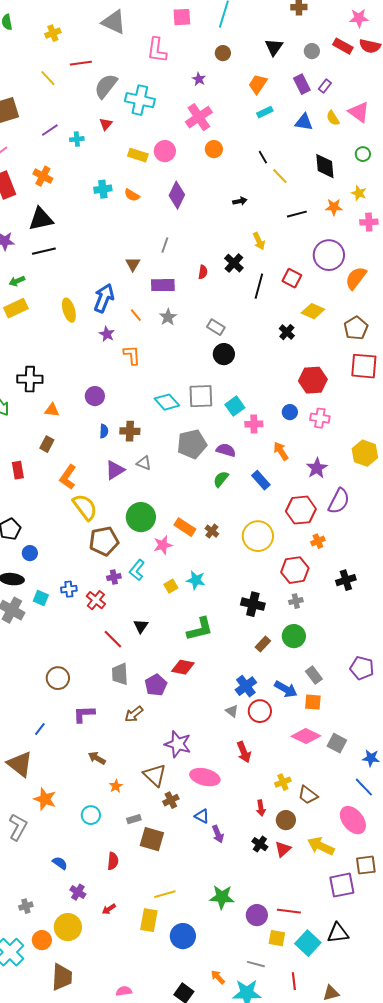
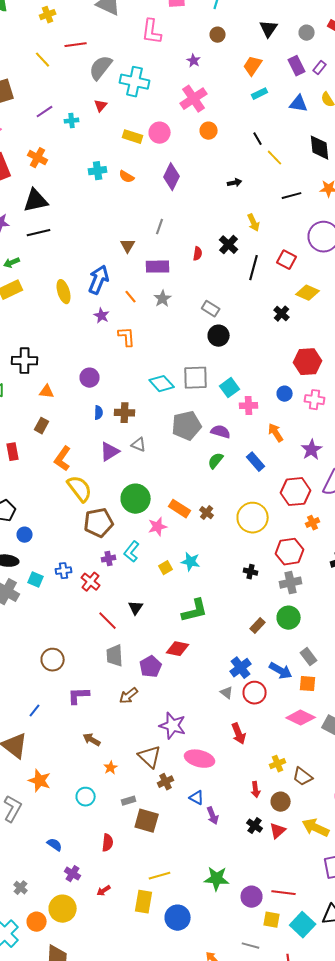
gray cross: (296, 601) -> (291, 583), size x1.5
black cross: (253, 604) -> (251, 572), moved, size x0.6
gray cross: (26, 906) -> (21, 888), turned -32

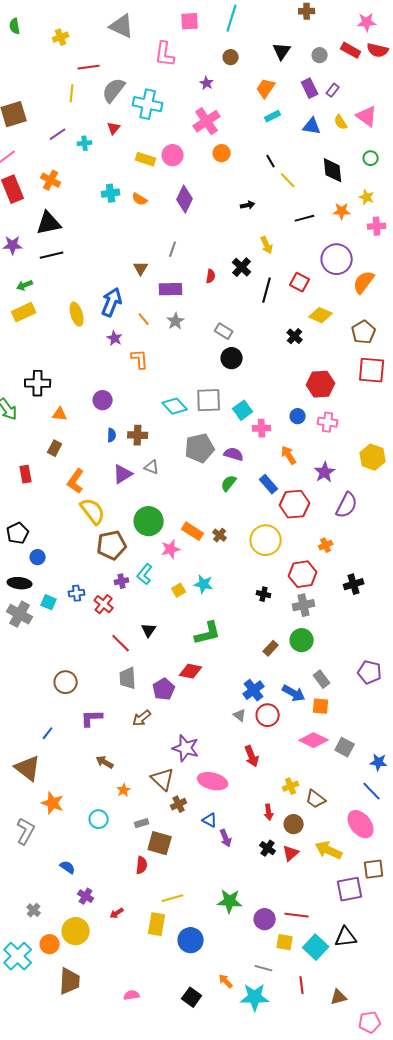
yellow line: (43, 60) -> (72, 93), moved, turned 48
red hexagon: (296, 492) -> (295, 504), moved
red semicircle: (108, 843) -> (142, 865), moved

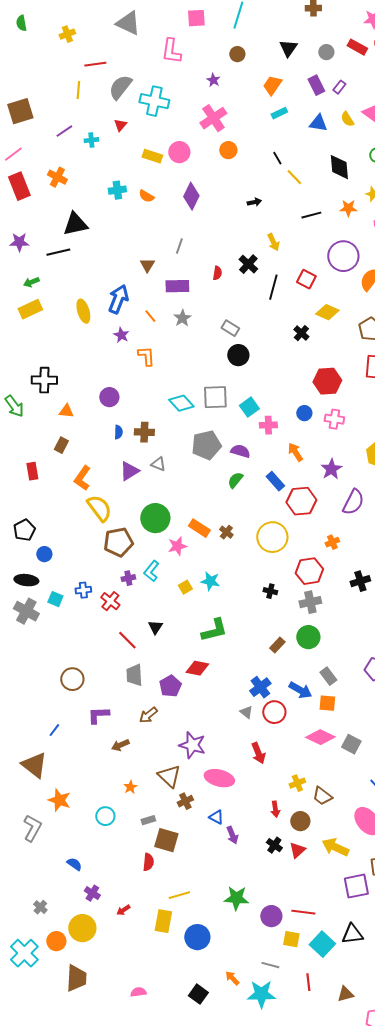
black triangle: (49, 223) -> (75, 224), moved
brown arrow: (105, 762) -> (120, 745), moved, turned -54

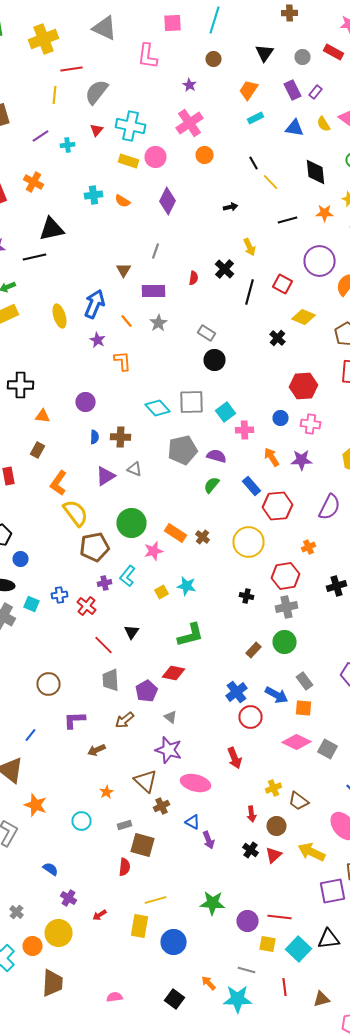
yellow cross: (67, 34) -> (44, 39), size x1.8
cyan cross: (154, 101) -> (130, 126), moved
purple star: (331, 469) -> (302, 460), moved, turned 30
gray triangle: (246, 712) -> (170, 717), moved

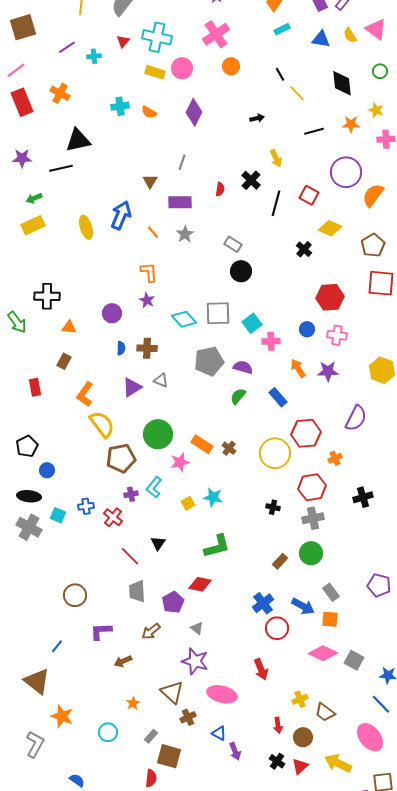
purple star: (98, 340) -> (147, 300), moved
red hexagon: (278, 506) -> (306, 433), moved
gray rectangle: (124, 825) -> (151, 736), turned -32

